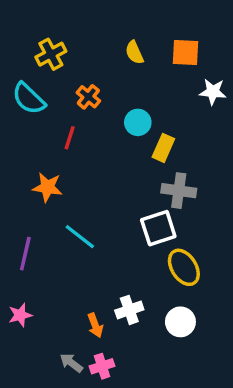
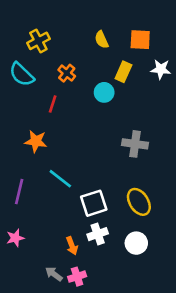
yellow rectangle: (163, 148) -> (123, 72), moved
white square: (158, 228) -> (94, 203), moved

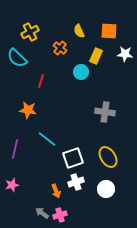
orange cross: (67, 73) -> (60, 48), moved

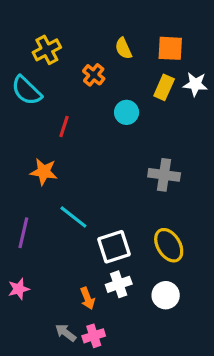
yellow rectangle: (96, 56) -> (164, 87), moved

